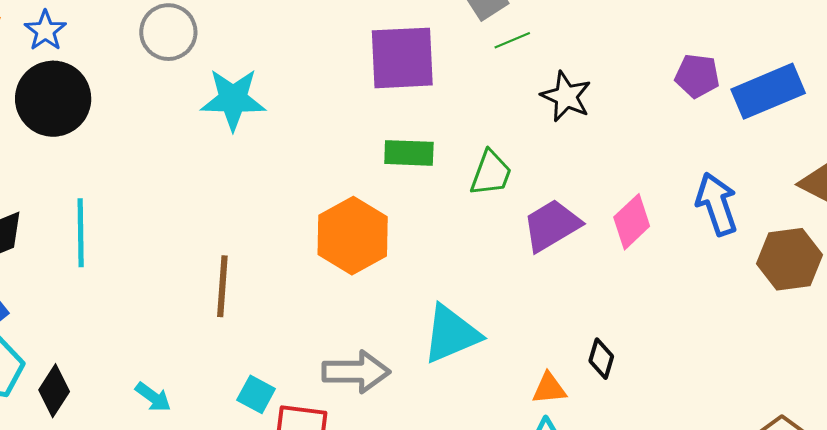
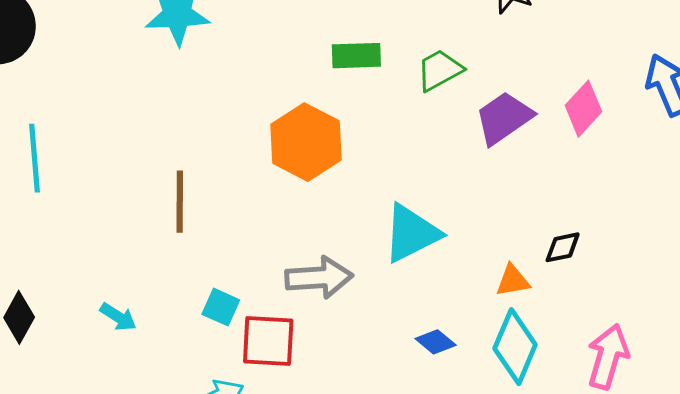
green trapezoid: (491, 173) -> (440, 70), turned -135
black diamond: (601, 359) -> (563, 247), turned 66

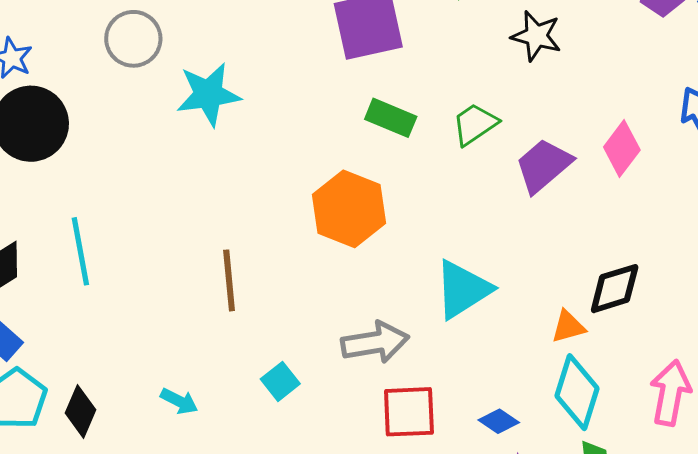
green rectangle: (356, 56) -> (391, 118), turned 30
black diamond: (563, 247) -> (615, 289), size x1.5
cyan square: (221, 307) -> (280, 381), turned 33
red square: (268, 341) -> (409, 412), moved
blue diamond: (436, 342) -> (499, 421), moved

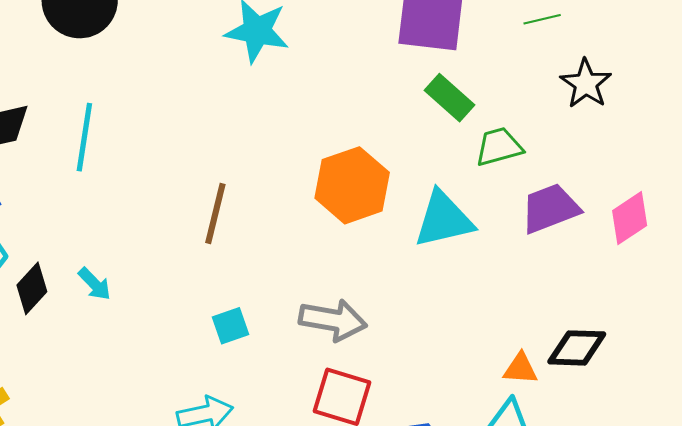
green rectangle: (391, 118) -> (449, 98), moved
cyan triangle: (463, 289) -> (444, 219), moved
cyan arrow: (179, 401) -> (95, 284), moved

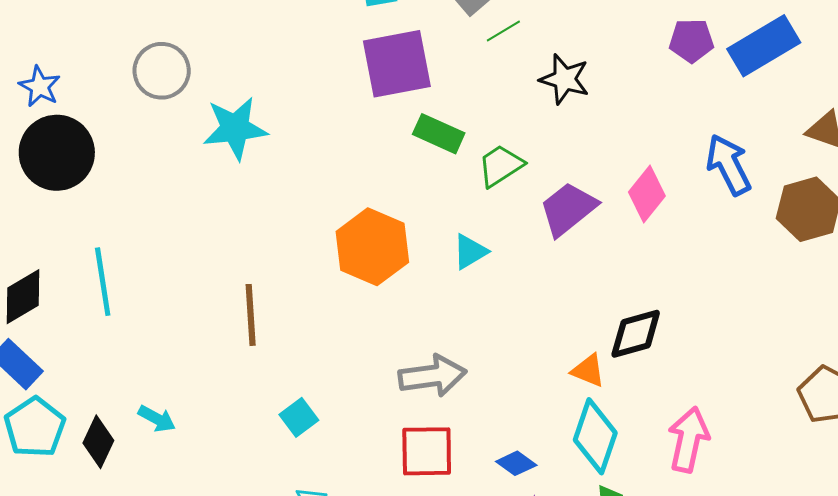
cyan triangle: (444, 219) -> (470, 252), size x0.6
gray arrow: (333, 320) -> (433, 376), moved
orange triangle: (520, 369) -> (588, 371), turned 36

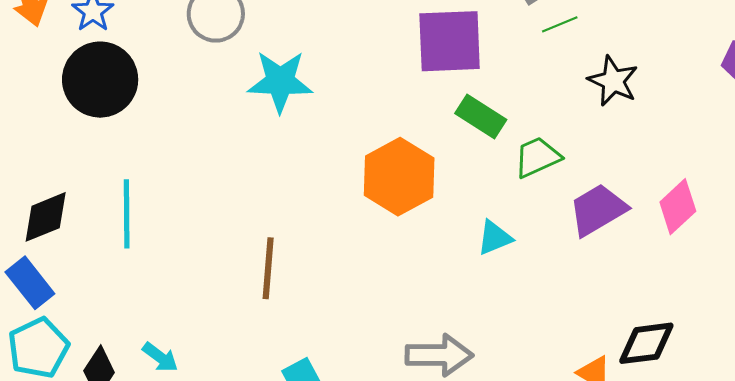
orange hexagon: (372, 247) -> (399, 177), moved

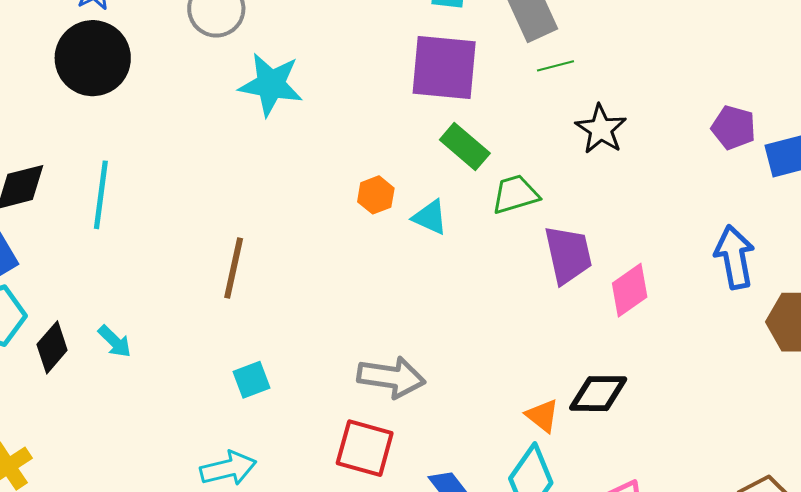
orange hexagon: (399, 177) -> (376, 195), size x0.5
pink diamond: (678, 207) -> (630, 290), moved
purple trapezoid: (598, 210) -> (568, 255), turned 100
cyan triangle: (494, 238) -> (430, 217), moved, turned 39

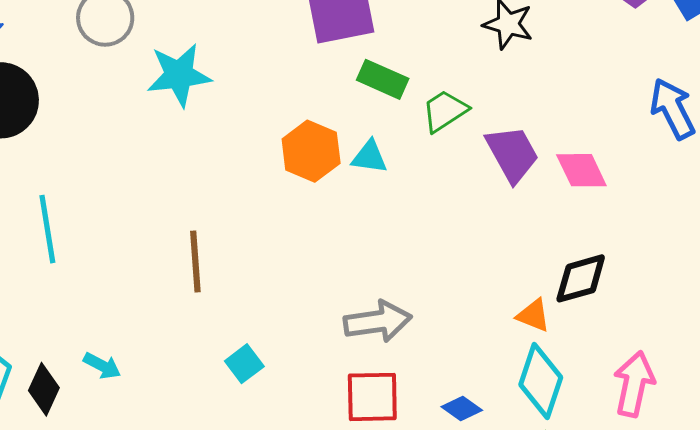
orange hexagon: (376, 195) -> (311, 151), size x1.6
pink diamond: (630, 290) -> (581, 170), turned -64

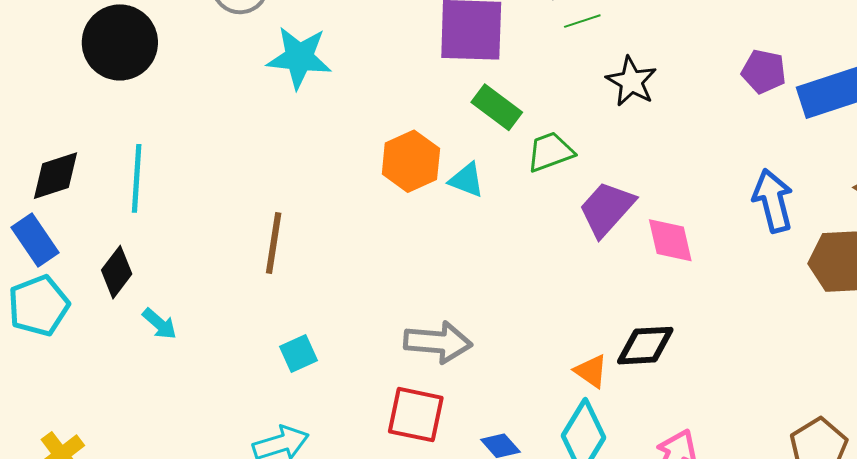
purple trapezoid: (512, 154) -> (607, 209), turned -122
black diamond: (44, 389) -> (117, 272), moved

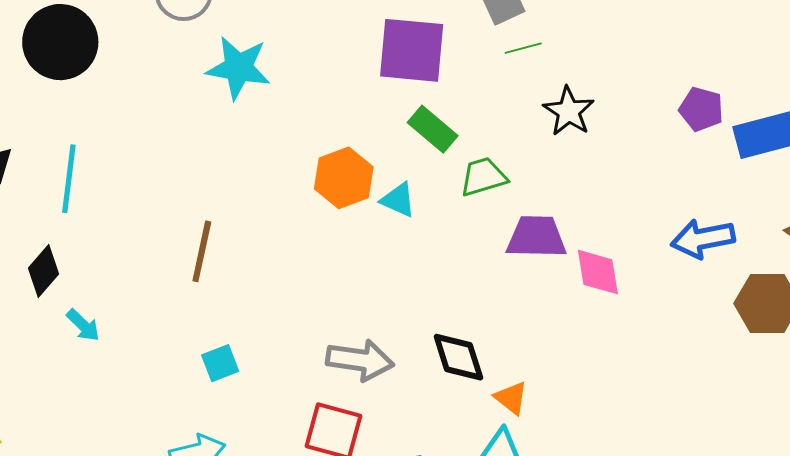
blue arrow: (773, 201) -> (703, 239), turned -90
purple trapezoid: (607, 209) -> (536, 237), turned 46
black diamond: (645, 346) -> (458, 357), moved, turned 72

